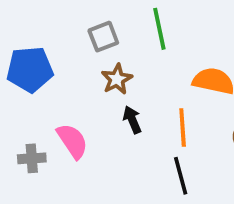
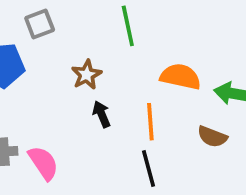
gray square: (103, 37) -> (40, 24), moved
pink semicircle: (72, 141) -> (43, 163), moved

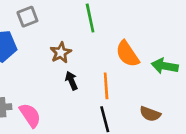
orange semicircle: (180, 77) -> (127, 54), turned -136
brown semicircle: (212, 137) -> (150, 114), moved

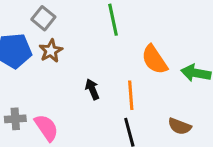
gray square: (27, 17) -> (43, 18), turned -30
brown star: (61, 53) -> (51, 51), moved

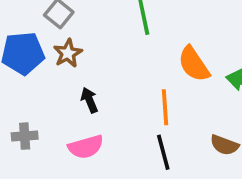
black arrow: (92, 89) -> (89, 100), moved
pink semicircle: (46, 128) -> (86, 147), moved, turned 108

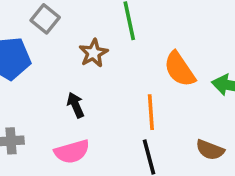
brown star: (68, 53) -> (93, 53), moved

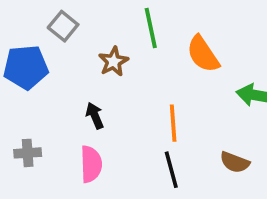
orange semicircle: (180, 69) -> (203, 54), moved
pink semicircle: (72, 152) -> (91, 164), turned -76

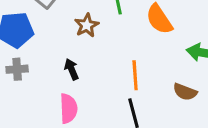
gray cross: (28, 153) -> (17, 69), moved
brown semicircle: (235, 162) -> (185, 92), moved

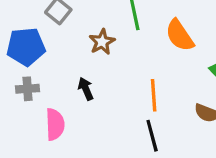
pink semicircle: (69, 109) -> (55, 124), moved

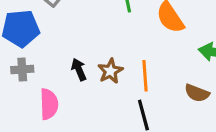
brown star: (102, 42) -> (110, 71), moved

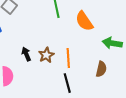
brown semicircle: (197, 93) -> (101, 69), turned -98

